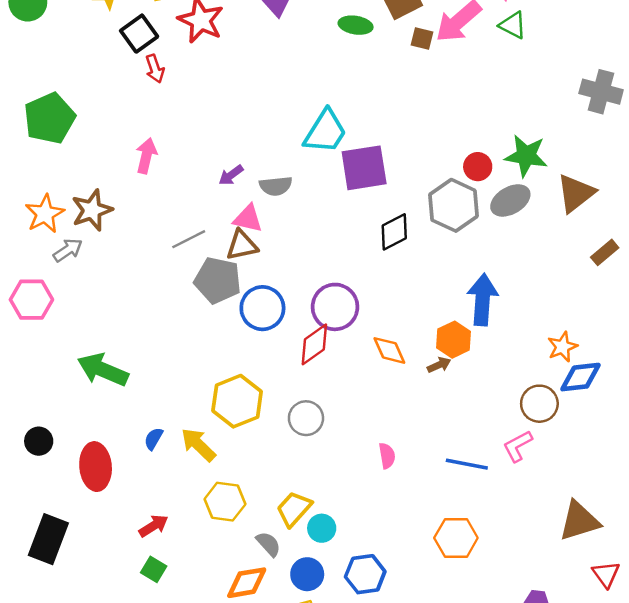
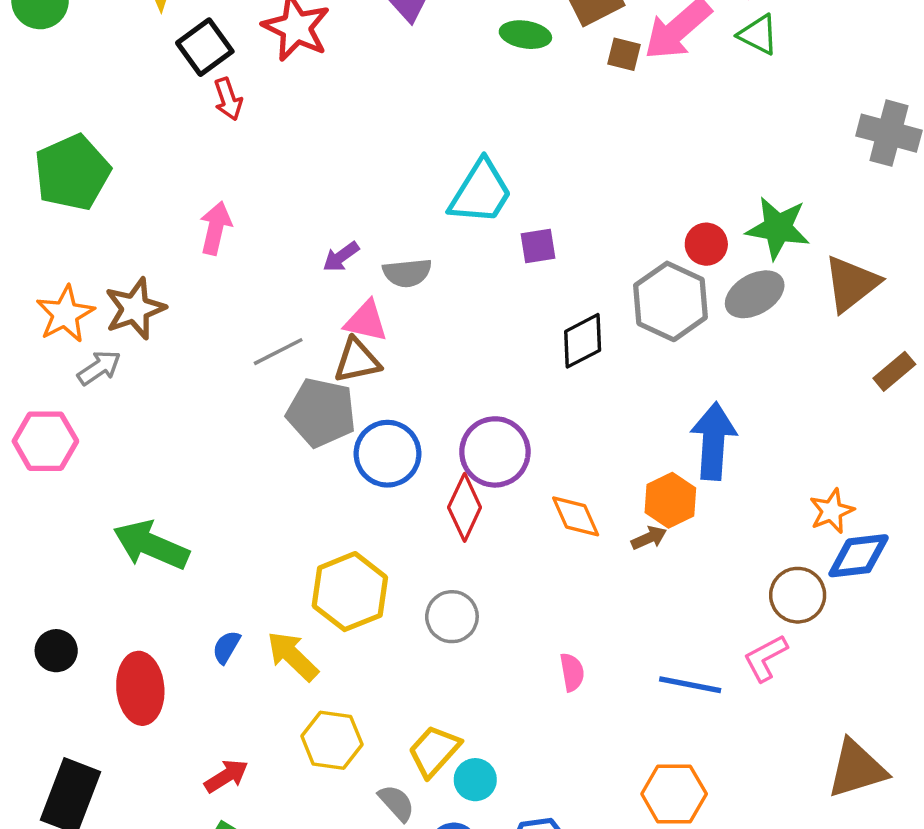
purple square: (364, 168) -> (538, 246), size x0.5
red diamond: (314, 344) -> (465, 507), turned -30

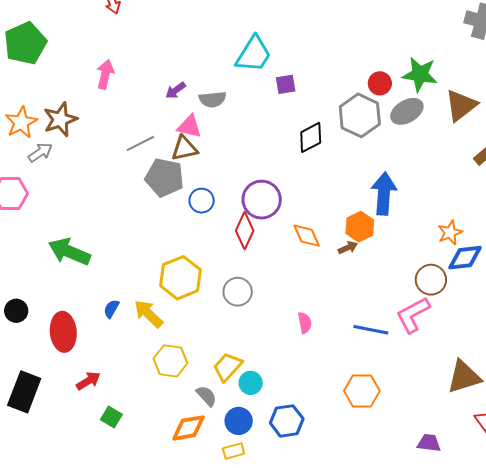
blue circle: (387, 454) -> (202, 201), size x0.7
pink L-shape: (765, 658) -> (413, 315), size x1.4
red arrow: (226, 776) -> (88, 381), moved

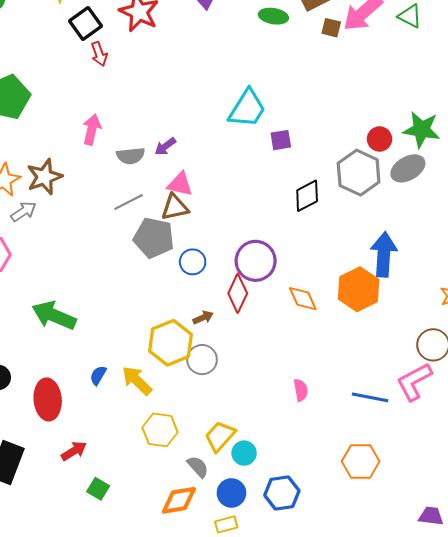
gray semicircle: (213, 99) -> (131, 156), moved
orange hexagon: (360, 227) -> (359, 289), size x1.4
brown arrow: (348, 248) -> (203, 318), moved
gray circle: (238, 292) -> (202, 360), moved

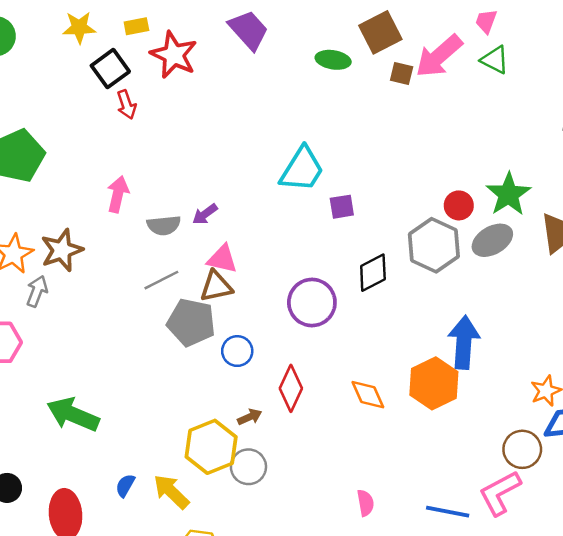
green star: (422, 130) -> (509, 194), turned 30
gray arrow: (23, 211) -> (37, 291), turned -35
purple circle: (256, 261) -> (312, 302), moved

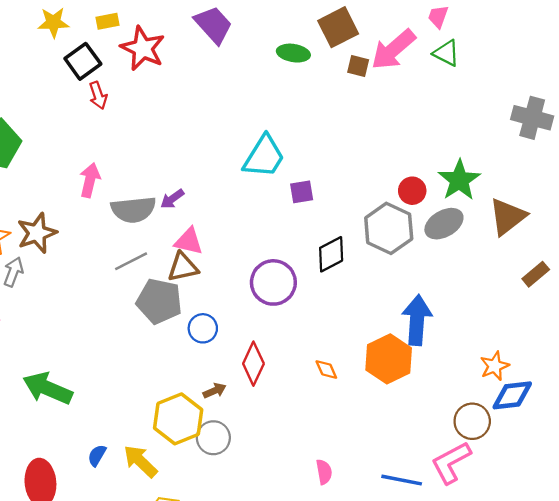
gray semicircle: (164, 225) -> (133, 210), size x1.4
orange diamond: (368, 395) -> (326, 370), size x0.7

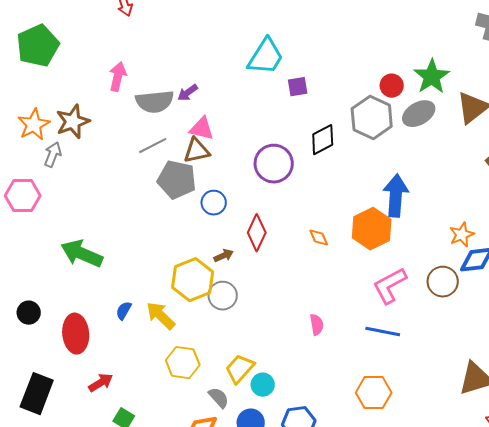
pink L-shape: (451, 462) -> (390, 286), moved

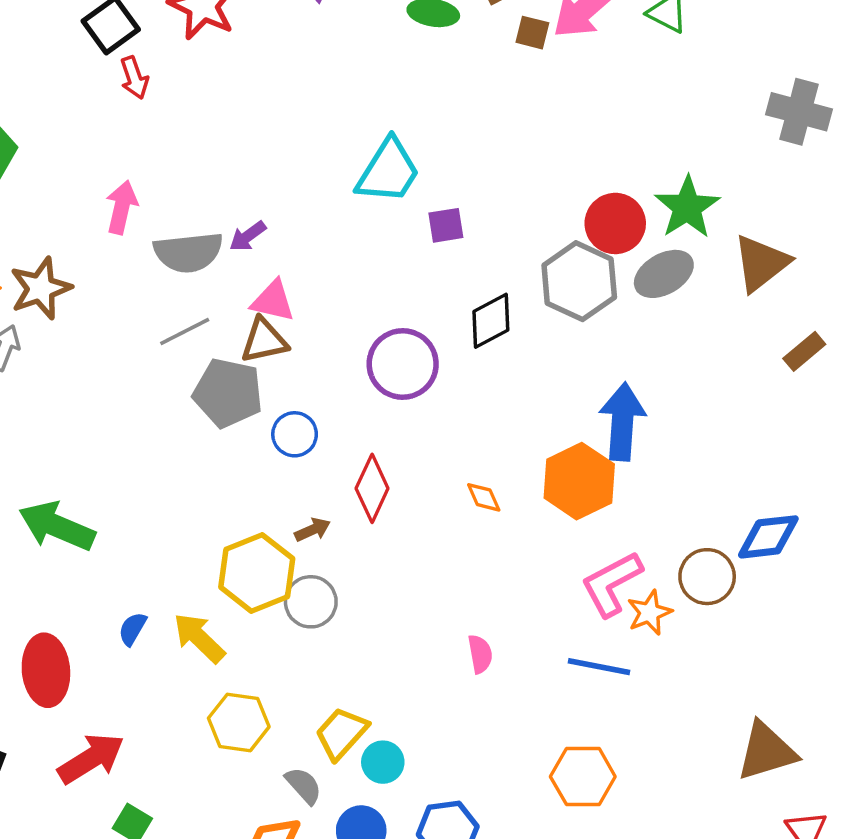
red circle: (392, 86) -> (615, 223), size x1.4
orange star: (462, 235) -> (649, 613), moved
red arrow: (101, 383) -> (91, 759), size x1.5

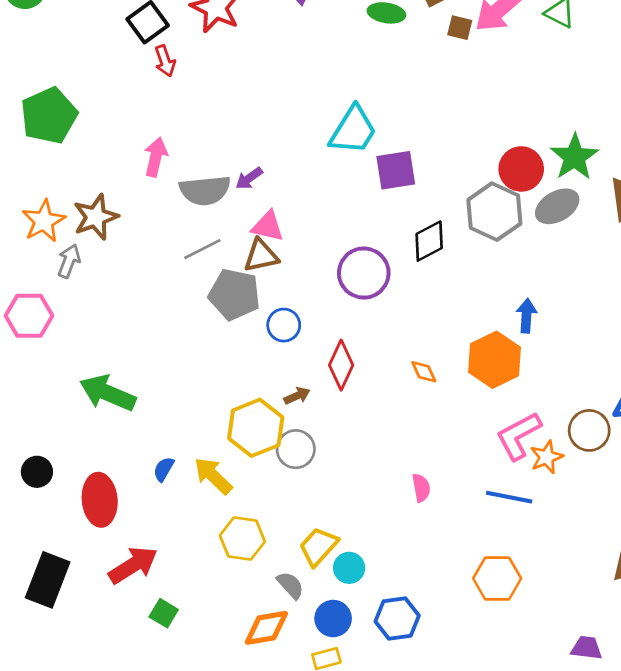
purple square: (446, 225) -> (396, 170), size x1.5
blue arrow: (622, 422) -> (526, 316), size x0.6

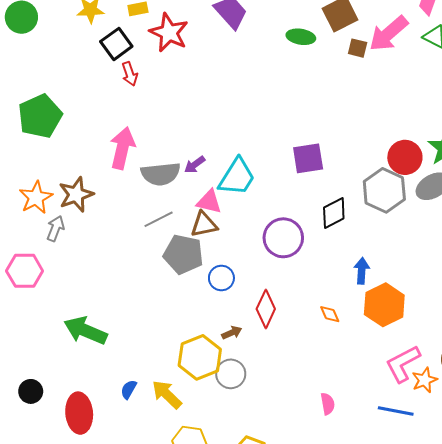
cyan trapezoid: (353, 130) -> (237, 177), moved
pink arrow: (156, 157) -> (122, 148), size x1.4
blue arrow: (526, 316) -> (362, 271), moved

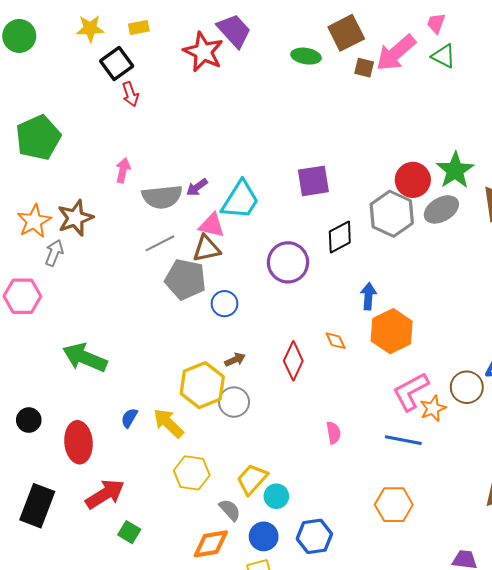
red star: (169, 33) -> (203, 52), moved
pink arrow: (122, 148) -> (123, 170), size x0.6
red diamond: (266, 309) -> (293, 361), moved

